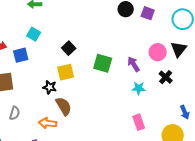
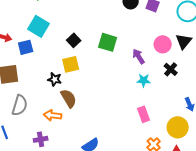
cyan square: (34, 34) -> (39, 26), size x1.5
green square: (103, 63) -> (108, 42), moved
gray semicircle: (15, 113) -> (20, 105), size x1.5

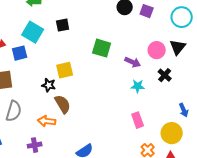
black square: (74, 40) -> (63, 25), moved, turned 32
purple arrow: (139, 56) -> (133, 62), turned 147

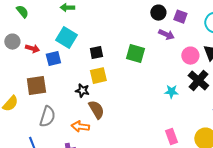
black square: (63, 25) -> (96, 53), moved
purple arrow: (133, 62) -> (166, 35), moved
black cross: (165, 75) -> (198, 81), size x1.5
pink rectangle: (138, 120) -> (171, 137), moved

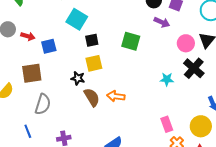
cyan square: (66, 38) -> (77, 19), moved
orange arrow: (80, 127) -> (116, 96), moved

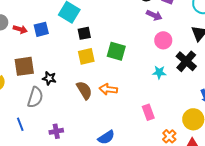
green square: (131, 41) -> (116, 51), moved
pink circle: (186, 43) -> (163, 40), moved
blue square: (49, 46) -> (41, 29), moved
black star: (78, 78) -> (49, 78), moved
pink rectangle: (167, 124) -> (148, 112), moved

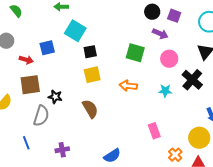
red arrow: (20, 29) -> (26, 60), moved
green square: (116, 51) -> (135, 53), moved
orange arrow: (108, 89) -> (128, 86), moved

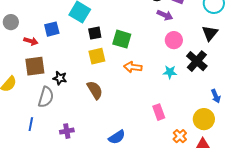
green square: (135, 53) -> (122, 39), moved
blue line: (26, 143) -> (31, 124), turned 32

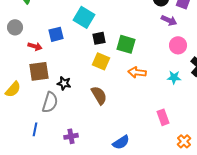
yellow square: (97, 56) -> (101, 61), turned 36

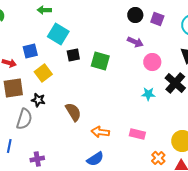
purple arrow: (169, 20) -> (135, 42), moved
yellow square: (101, 61) -> (43, 73), moved, turned 30
orange arrow: (137, 72) -> (100, 132), moved
pink rectangle: (163, 117) -> (137, 134), turned -56
purple cross: (71, 136) -> (37, 159), moved

